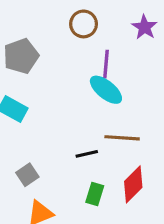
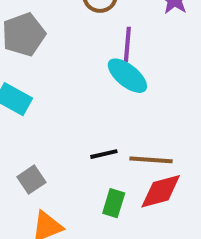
brown line: (122, 138) -> (151, 160), moved
red diamond: (133, 184) -> (161, 191), turned 30

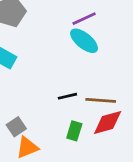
purple line: (127, 44) -> (84, 19), turned 60
gray square: (31, 180) -> (16, 127), moved

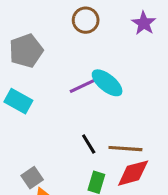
purple line: (84, 19) -> (83, 86), moved
black line: (67, 96) -> (89, 144), turned 72

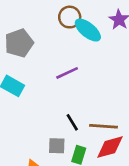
cyan ellipse: (107, 83) -> (88, 30), moved
gray square: (32, 178) -> (57, 146), moved, turned 36

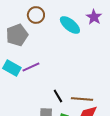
brown circle: (70, 17) -> (36, 15), moved
purple line: (67, 73) -> (31, 67), moved

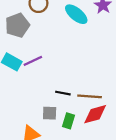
black line: (58, 96) -> (63, 93), turned -48

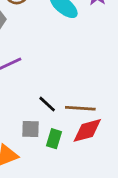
black line: (63, 93) -> (47, 104), turned 32

